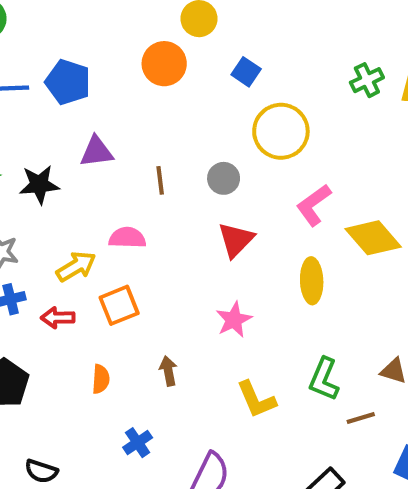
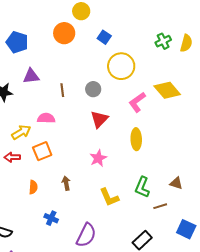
yellow diamond: (373, 238) -> (167, 90), moved
blue cross: (138, 443) -> (51, 218), turned -32

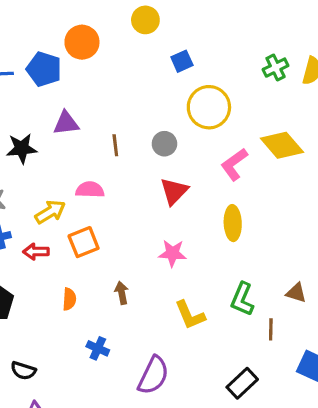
orange circle: (64, 33) -> (82, 42), moved
blue square: (104, 37) -> (182, 61), turned 32
pink star: (98, 158) -> (172, 253), turned 30
brown line: (160, 206) -> (271, 329), turned -72

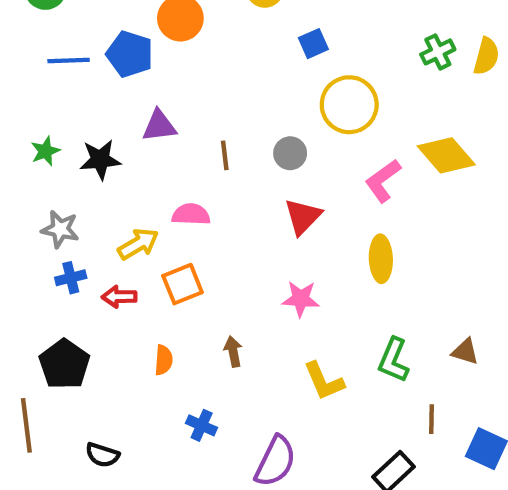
brown line: (271, 329) -> (431, 419), moved

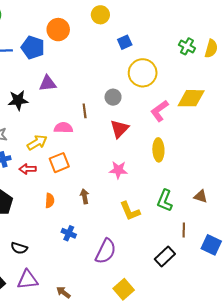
green cross: (438, 52) -> (187, 46), turned -35
brown line: (225, 155) -> (85, 111), moved
yellow diamond: (446, 155) -> (191, 98), turned -48

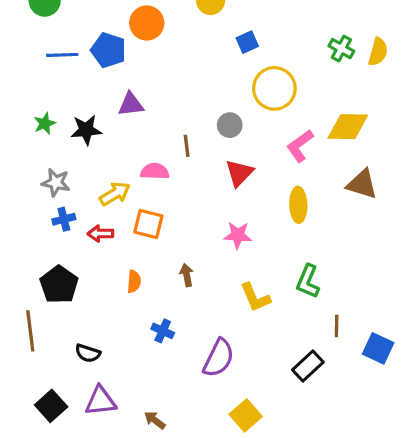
orange square: (59, 163) -> (148, 224), turned 36
brown triangle: (201, 196) -> (362, 184), moved, size x1.5

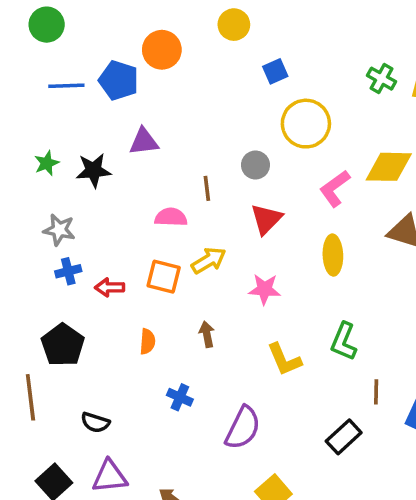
yellow arrow: (115, 194) -> (209, 260), moved

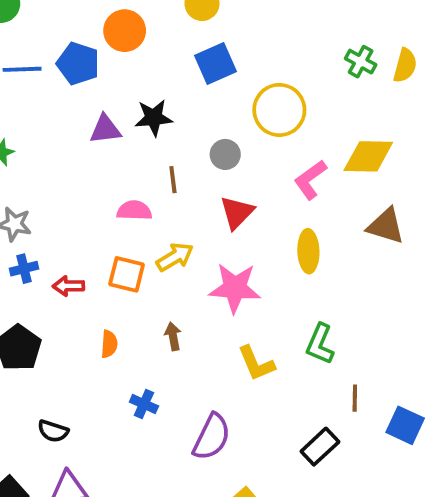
blue square: (275, 71) -> (216, 64), moved, size x1.5
black star: (93, 170) -> (154, 118), moved
pink star: (264, 289) -> (235, 288), size x1.5

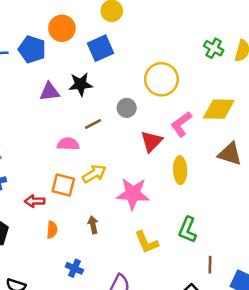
blue square: (216, 64) -> (101, 48), moved
brown line: (173, 180) -> (93, 124), turned 70
red triangle: (237, 212) -> (152, 141), moved
red arrow: (69, 286) -> (35, 201), moved

